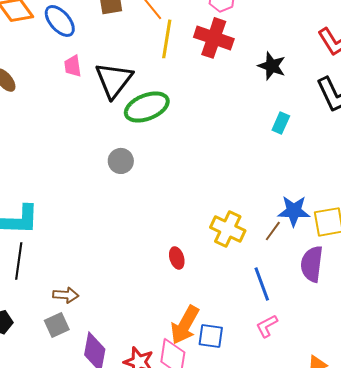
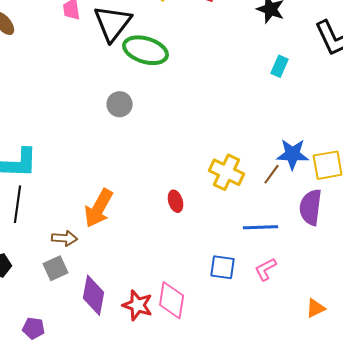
green ellipse: (147, 107) -> (146, 50), turned 39
blue line: (262, 284) -> (261, 227), turned -72
orange arrow: (185, 325) -> (99, 208), moved
blue square: (211, 336) -> (223, 267), moved

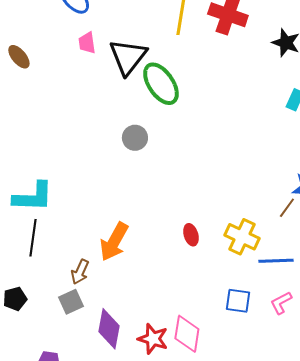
green ellipse: (146, 50) -> (161, 84), turned 39
yellow cross: (227, 172) -> (242, 237), moved
brown arrow: (65, 238) -> (80, 272), turned 110

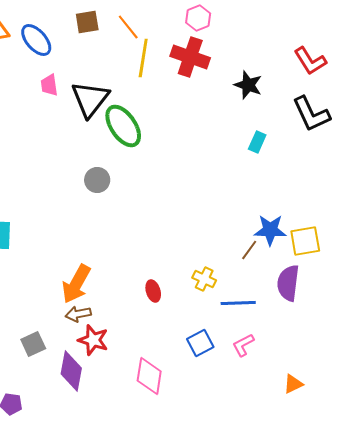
red ellipse: (191, 235) -> (153, 291), moved
yellow cross: (242, 237) -> (204, 279), size x0.7
brown arrow: (80, 272) -> (78, 314), moved, turned 55
blue square: (238, 301) -> (200, 343), turned -36
red star: (153, 339) -> (93, 340), moved

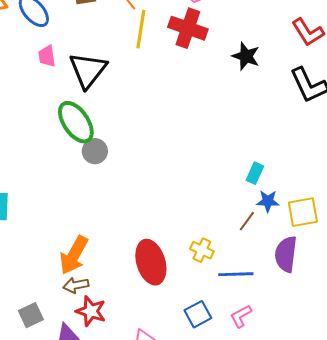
green ellipse: (123, 126) -> (76, 122), moved
cyan rectangle: (257, 142) -> (255, 173), moved
blue star: (270, 230) -> (268, 201), size x0.7
red ellipse: (153, 291) -> (151, 262), size x2.0

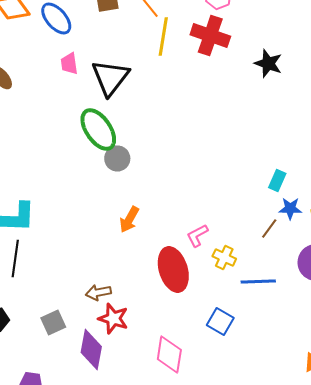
orange arrow: (74, 255) -> (129, 220), moved, size x0.7
blue square: (198, 314) -> (220, 322), turned -32
pink L-shape: (241, 316) -> (197, 236), moved

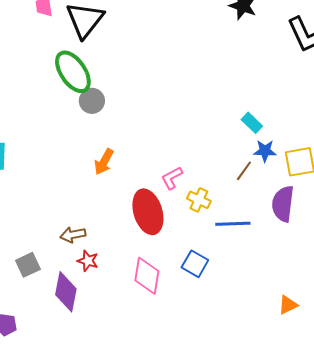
cyan rectangle: (277, 180) -> (252, 123), turned -70
red star: (113, 318) -> (88, 261), size x0.7
pink diamond: (169, 354) -> (147, 276), moved

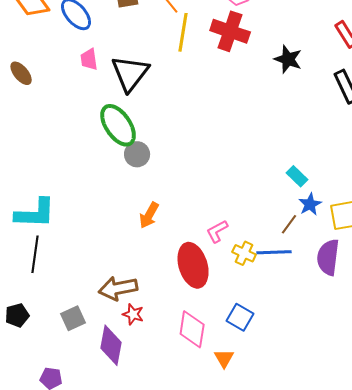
blue star: (265, 151) -> (310, 204), turned -30
blue line: (233, 224) -> (274, 252), moved
brown arrow: (73, 235) -> (118, 288), size x1.5
orange triangle: (288, 305) -> (224, 358), moved, turned -35

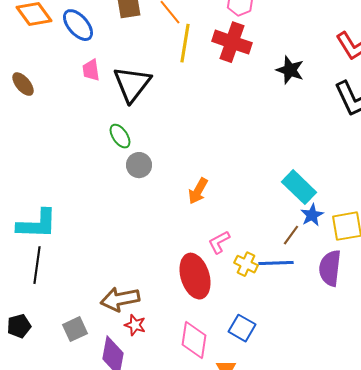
green ellipse: (118, 125) -> (120, 136), size x0.6
cyan rectangle: (297, 176) -> (299, 187), size x1.6
orange arrow: (149, 215) -> (198, 191), moved

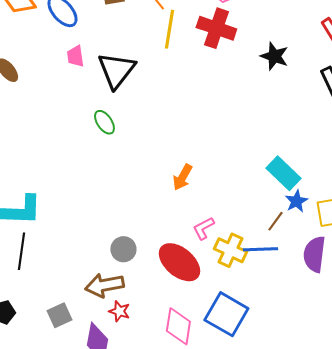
gray circle: (139, 165) -> (123, 249), moved
yellow cross: (246, 264) -> (230, 250), size x1.4
red ellipse: (195, 276) -> (179, 262), turned -33
blue square: (242, 328) -> (226, 314), size x1.6

